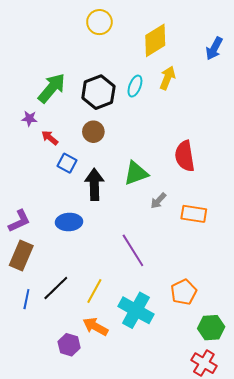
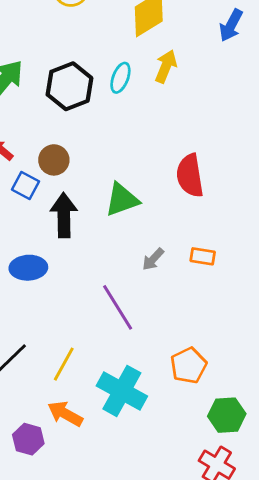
brown circle: (93, 132) -> (54, 160), moved
gray arrow: (158, 201) -> (153, 259), moved
orange rectangle: (194, 214) -> (203, 256), size x0.7

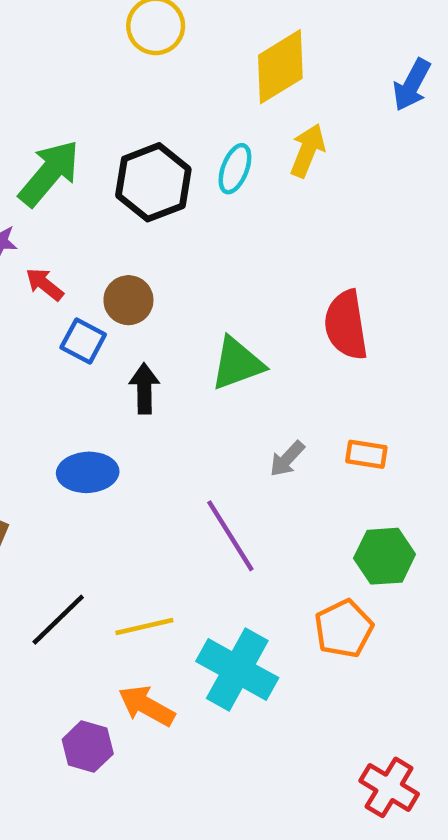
black arrow: (64, 215) -> (144, 389), size x0.7
yellow line: (64, 364) -> (144, 626), turned 48
green hexagon: (227, 415) -> (385, 556), moved

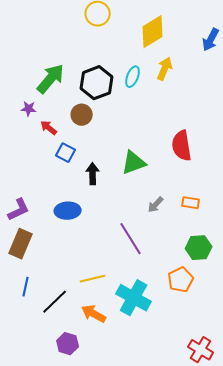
brown circle: (128, 300) -> (82, 115), moved
black line: (58, 620) -> (55, 302), moved
purple hexagon: (88, 747) -> (68, 344), moved

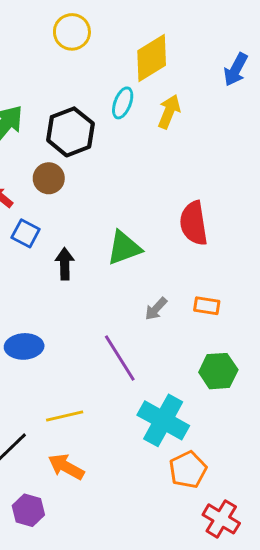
cyan ellipse: (133, 77) -> (123, 103), moved
blue ellipse: (68, 211) -> (24, 346), moved
orange pentagon: (181, 280) -> (188, 470), moved
cyan cross: (134, 298) -> (163, 420), moved

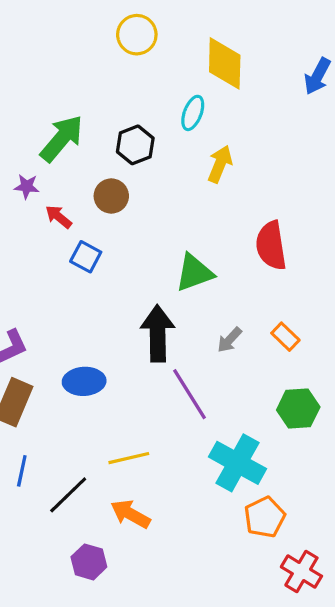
yellow diamond: (152, 58) -> (225, 63), turned -57
yellow arrow: (169, 112) -> (220, 164), moved
black hexagon: (70, 132) -> (135, 145), size x0.7
black arrow: (65, 264) -> (158, 333), moved, size x1.6
orange rectangle: (207, 306) -> (285, 337), turned 35

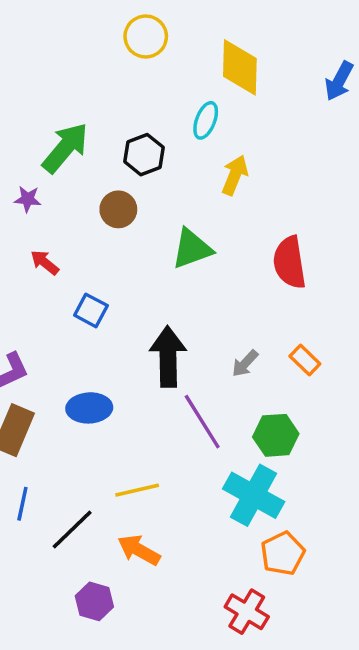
red arrow: (59, 217) -> (45, 262), moved
blue square: (86, 257) -> (91, 310), moved
green triangle: (194, 273) -> (192, 249), moved
green hexagon: (298, 409) -> (276, 435), moved
red cross: (301, 571) -> (247, 612), moved

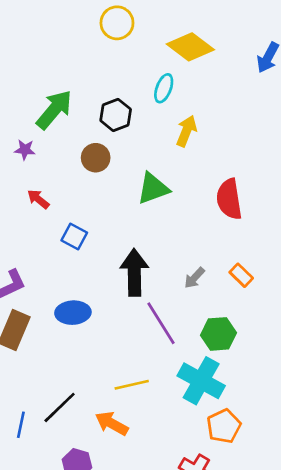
yellow diamond: (240, 67) -> (190, 47), turned -54
yellow line: (137, 490) -> (132, 385), moved
blue line: (22, 504) -> (21, 425), moved

